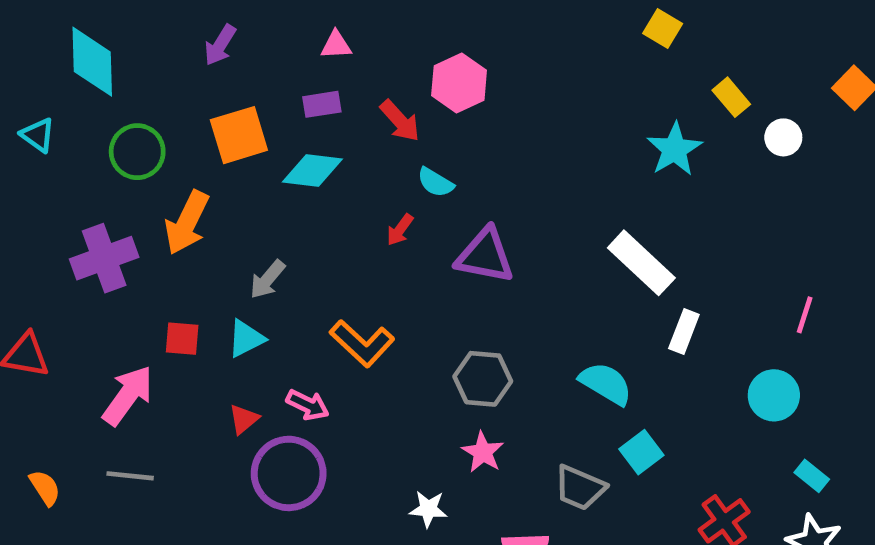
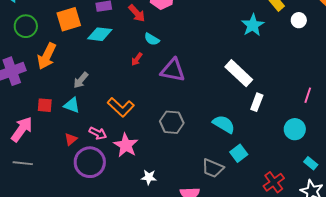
cyan triangle: (246, 339) -> (72, 105), turned 48
pink star: (483, 452) -> (126, 145), moved, size x1.4

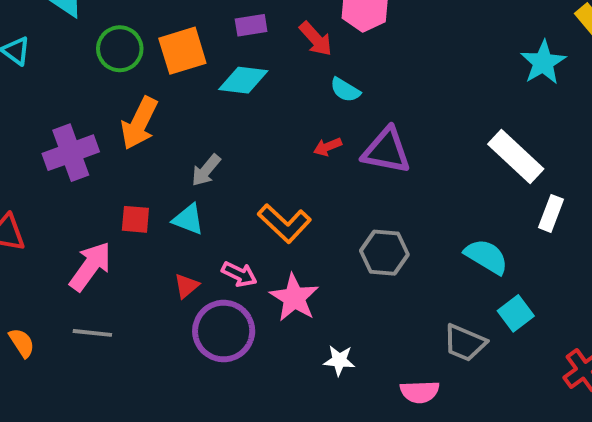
green circle: (26, 26) -> (120, 49), moved
red arrow: (137, 59) -> (328, 147), moved, turned 32

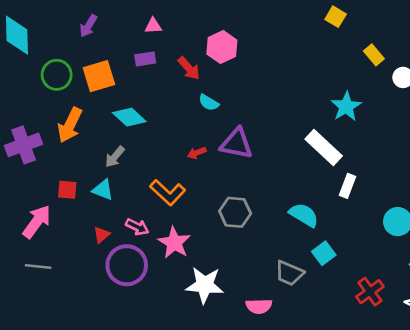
cyan star: (543, 62) -> (346, 107), moved
cyan diamond: (243, 80) -> (129, 117), moved, turned 36
red arrow: (328, 147) -> (197, 153), moved
white star: (339, 360) -> (205, 285), size x1.8

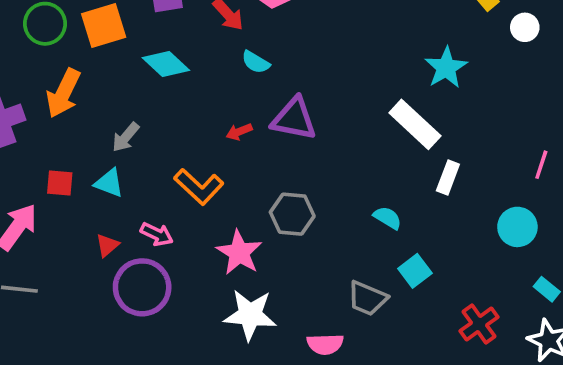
cyan diamond: (129, 117) -> (166, 64), moved
cyan semicircle: (304, 215) -> (387, 218), size x0.7
pink star: (174, 243) -> (239, 253), moved

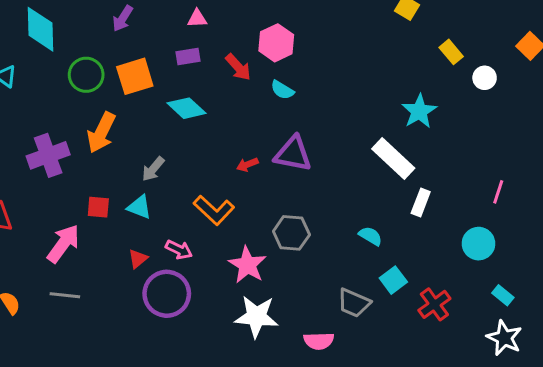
cyan semicircle: (256, 62) -> (282, 90), moved
red cross: (479, 324) -> (434, 304), moved

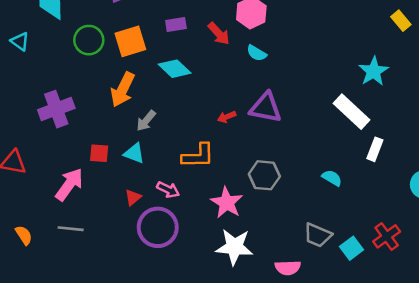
orange arrow: (101, 133) -> (123, 90), moved
orange L-shape: (214, 210) -> (198, 156), turned -44
cyan square: (393, 280) -> (351, 248), moved

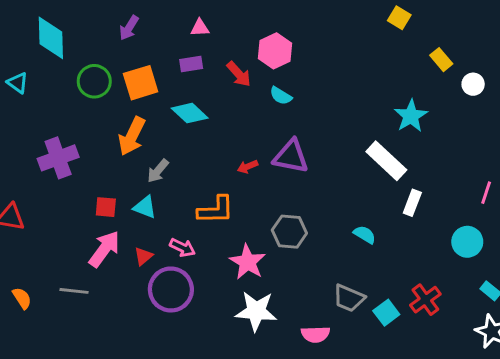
pink arrow: (69, 184) -> (104, 249), moved

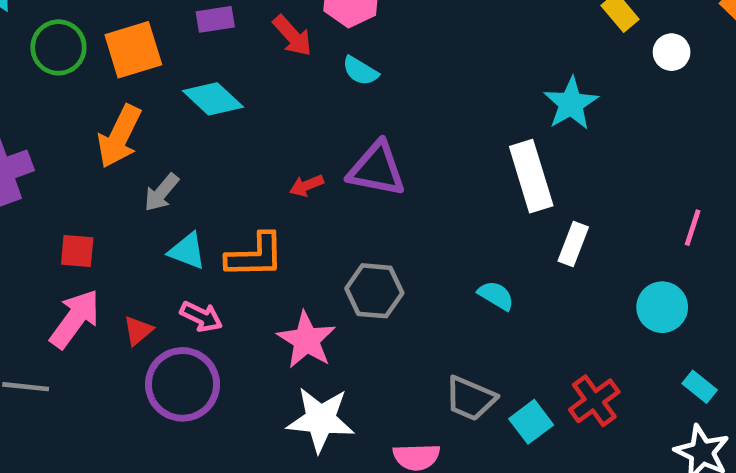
white rectangle: (386, 161) -> (531, 176), turned 30
cyan triangle: (145, 207) -> (187, 251), moved

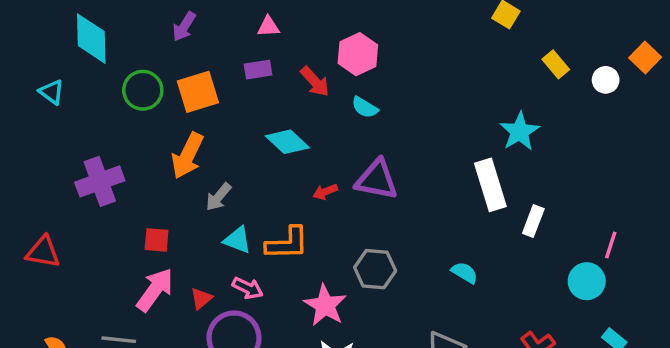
white circle: (672, 52) -> (606, 80), moved
cyan diamond: (213, 99) -> (287, 142), moved
pink line: (693, 228) -> (611, 245), moved
white rectangle: (573, 244) -> (533, 221), moved

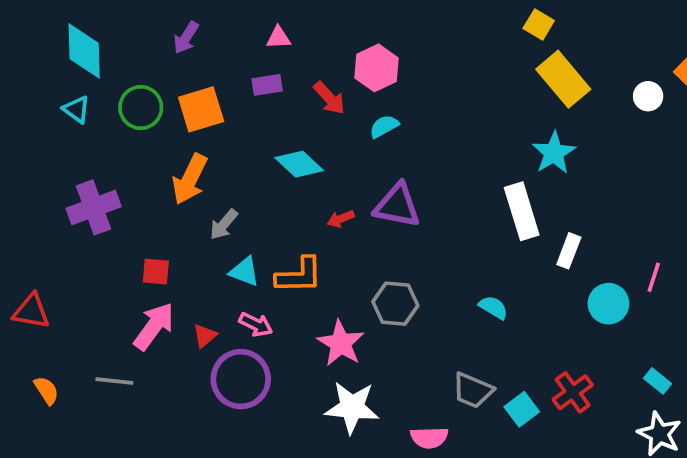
yellow rectangle: (556, 64) -> (563, 79), moved, size x1.8
cyan triangle: (52, 92) -> (77, 109), moved
cyan semicircle: (365, 107) -> (384, 126), turned 120
red triangle: (43, 252) -> (31, 311), moved
cyan circle: (587, 281) -> (608, 304), moved

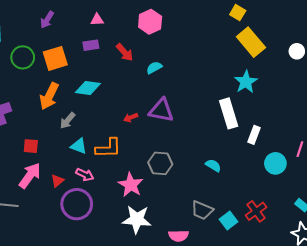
pink hexagon: (376, 68) -> (150, 22), moved
cyan diamond: (299, 164) -> (88, 88), moved, turned -35

